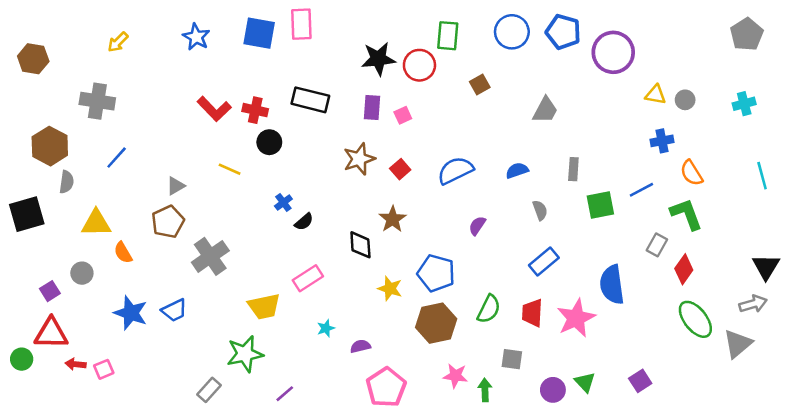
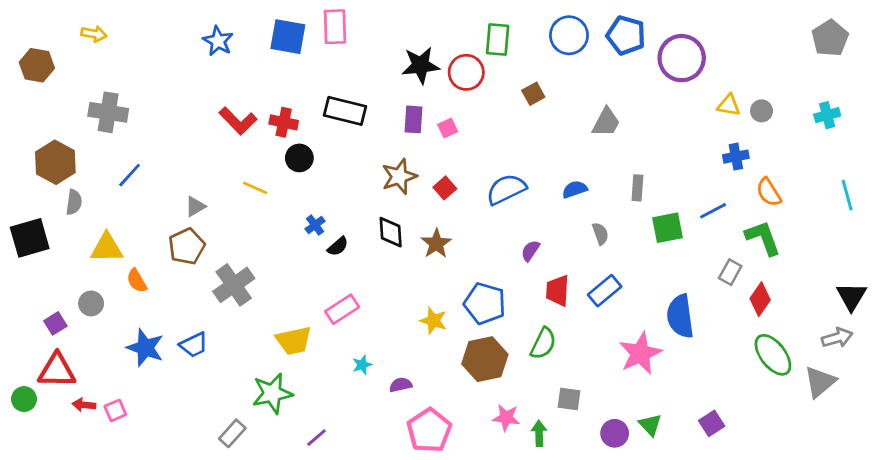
yellow arrow: (118, 42) -> (94, 34), moved, turned -125
black diamond: (360, 245) -> (391, 232), moved
red trapezoid: (532, 313) -> (558, 291), moved

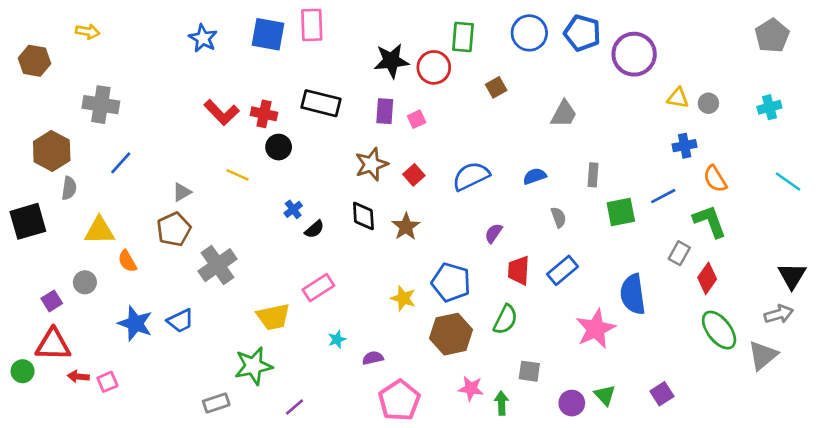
cyan line: (847, 195) -> (788, 181), turned -40
gray rectangle: (232, 433) -> (216, 403), turned 30

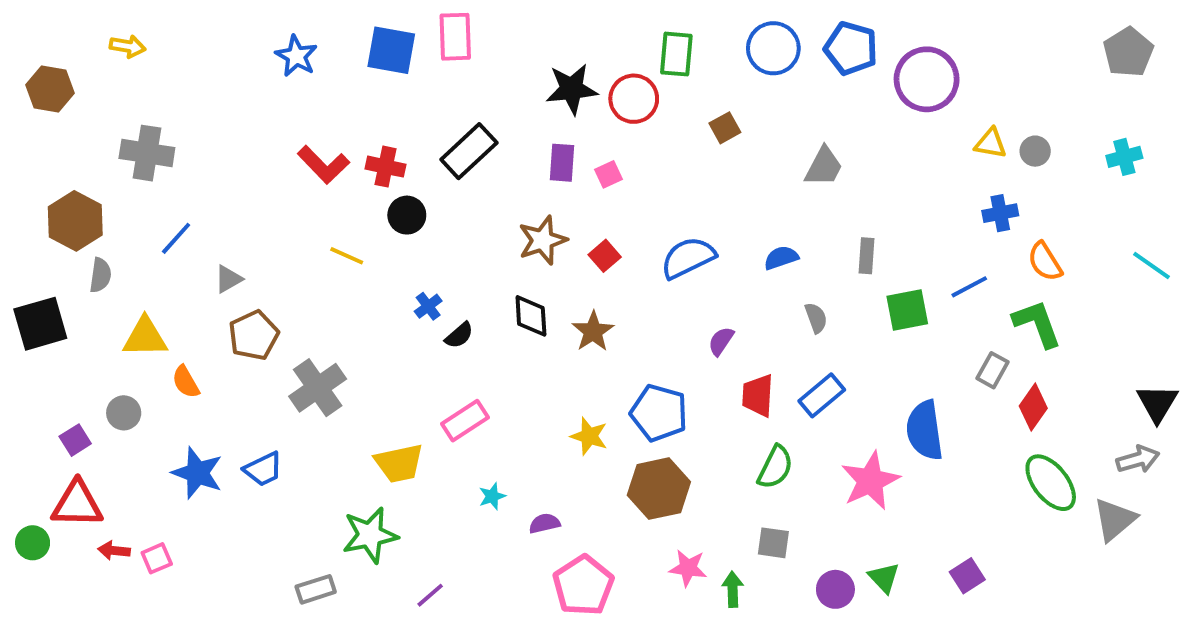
black rectangle: (321, 103) -> (469, 151), turned -57
gray triangle: (182, 192) -> (228, 279), moved
green semicircle: (505, 319) -> (775, 467), moved

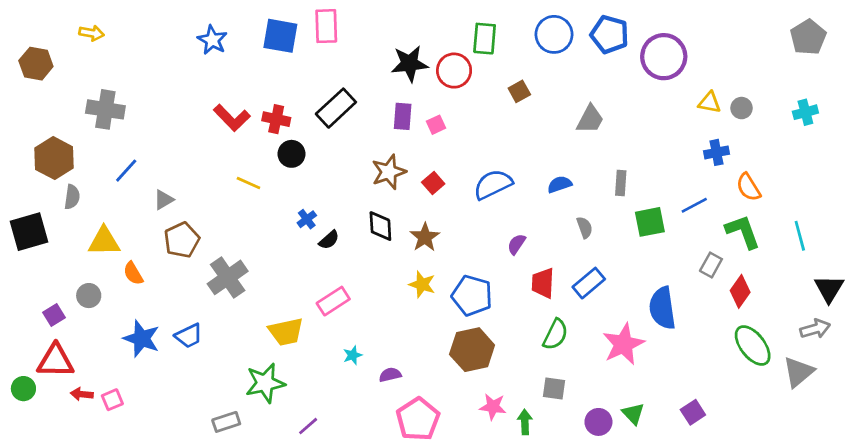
cyan line: (1152, 265) -> (800, 236), moved, turned 40
yellow star: (589, 436) -> (422, 284), moved

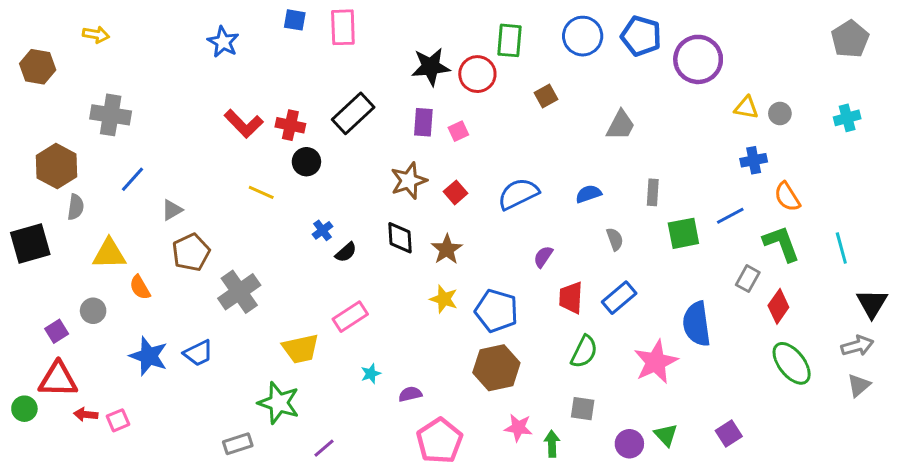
blue square: (280, 36) -> (295, 20), moved, size x0.6
gray triangle: (798, 372) -> (859, 385), moved, size x0.7
green star: (265, 383) -> (279, 403), turned 30

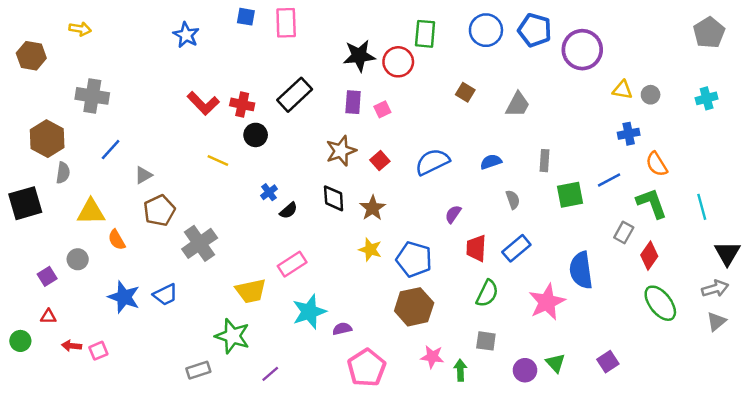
brown square: (546, 96) -> (465, 92), moved, turned -30
cyan star: (371, 374) -> (309, 312), size x2.0
red triangle: (58, 379) -> (48, 317), size x0.5

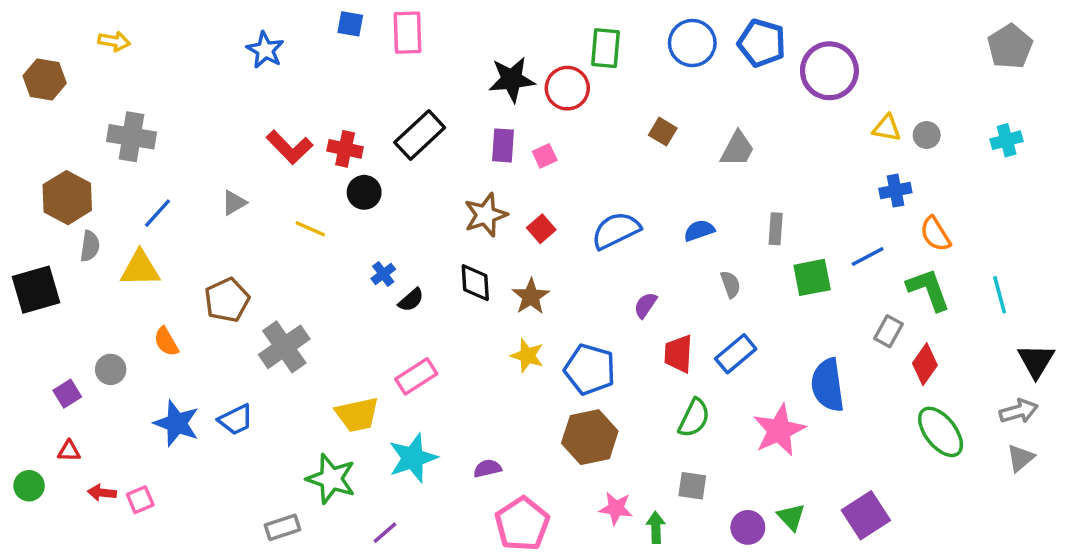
gray triangle: (143, 175) -> (234, 203), moved
yellow triangle: (91, 212) -> (140, 269), moved
cyan star: (309, 312) -> (413, 458), moved
purple square: (608, 362) -> (866, 515), size x1.5

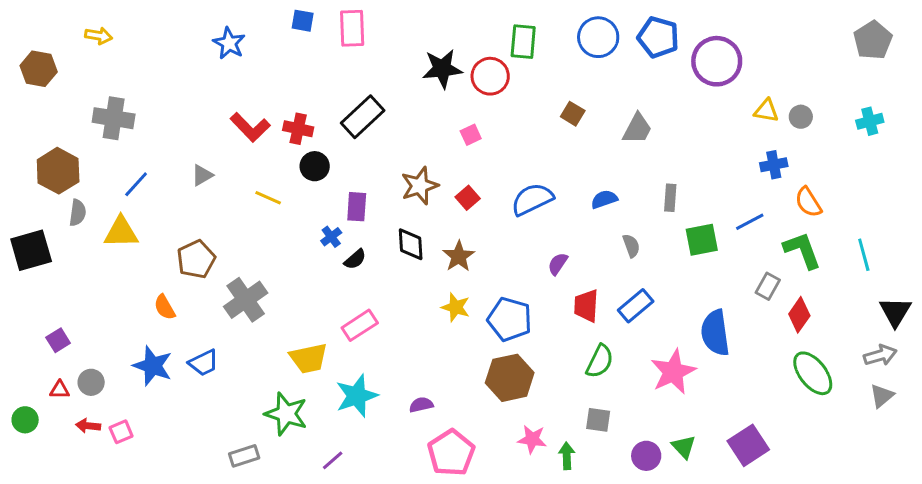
purple rectangle: (503, 145) -> (357, 207), moved
orange semicircle: (166, 342) -> (165, 307), moved
gray circle: (111, 369) -> (91, 382), moved

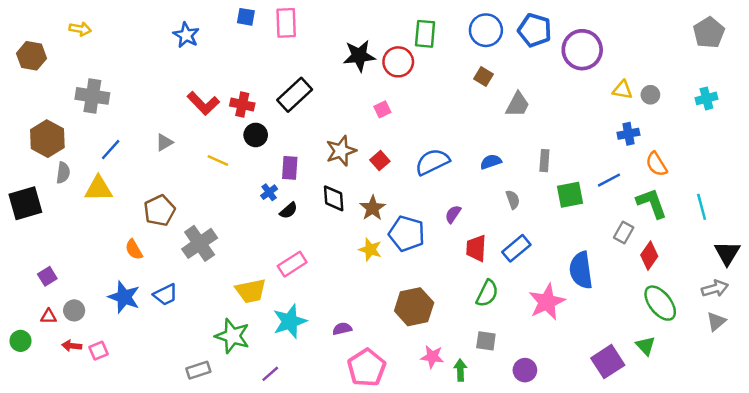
brown square: (573, 114) -> (483, 76), moved
blue pentagon: (510, 319) -> (407, 234), moved
green triangle: (684, 447) -> (646, 346), moved

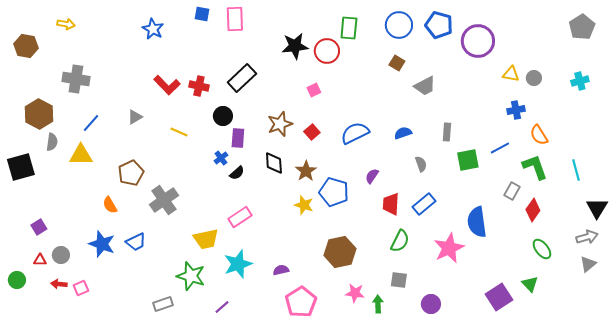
gray trapezoid: (518, 105) -> (425, 86), turned 35
black circle: (256, 135) -> (223, 116), moved
green ellipse: (660, 303) -> (542, 249), size x0.7

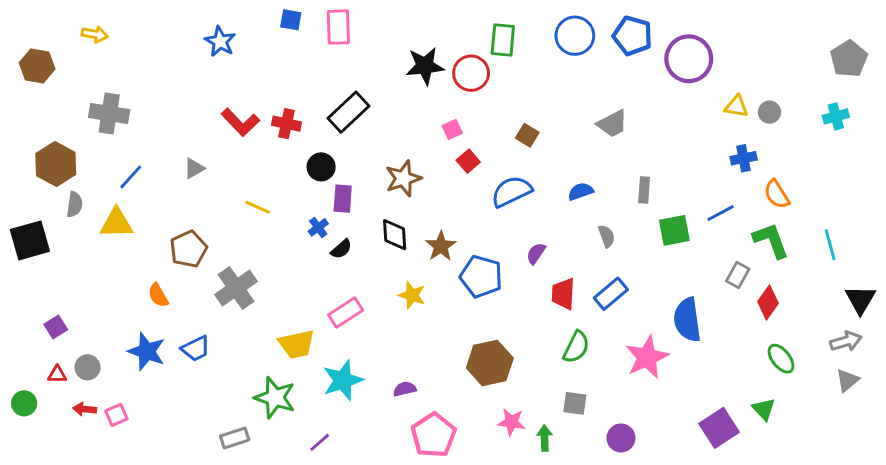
gray pentagon: (582, 27) -> (849, 59), moved
brown square: (397, 63) -> (527, 135), moved
yellow line: (179, 132) -> (258, 207), moved
red square: (312, 132) -> (468, 161), moved
yellow star: (304, 205) -> (412, 295), moved

